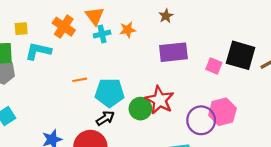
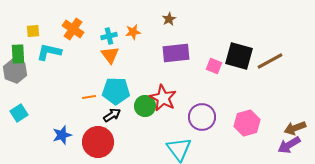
orange triangle: (95, 16) -> (110, 55), moved
orange line: (80, 80) -> (89, 97), moved
pink hexagon: (222, 112) -> (247, 123), moved

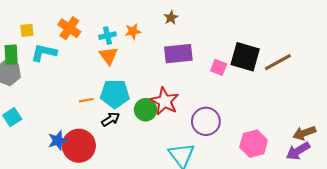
pink hexagon: (247, 123) -> (254, 144), moved
red circle: (98, 142) -> (79, 146), moved

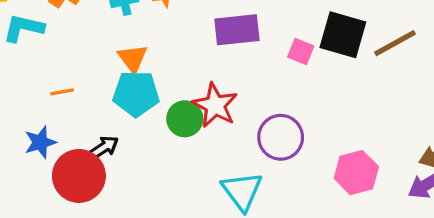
orange triangle: (109, 56) -> (133, 58), moved
orange line: (86, 100) -> (62, 92), moved
black arrow: (111, 119) -> (104, 147), moved
blue star: (58, 140) -> (40, 142), moved

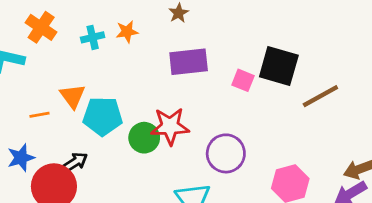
brown line: (395, 43) -> (320, 96), moved
orange triangle: (133, 58) -> (73, 96), moved
red star: (215, 105) -> (170, 126), turned -30

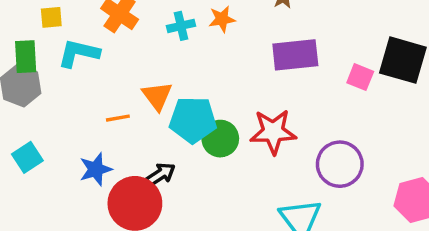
green circle: (144, 138) -> (220, 139), moved

